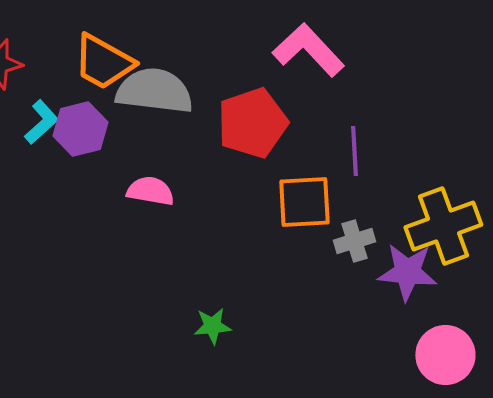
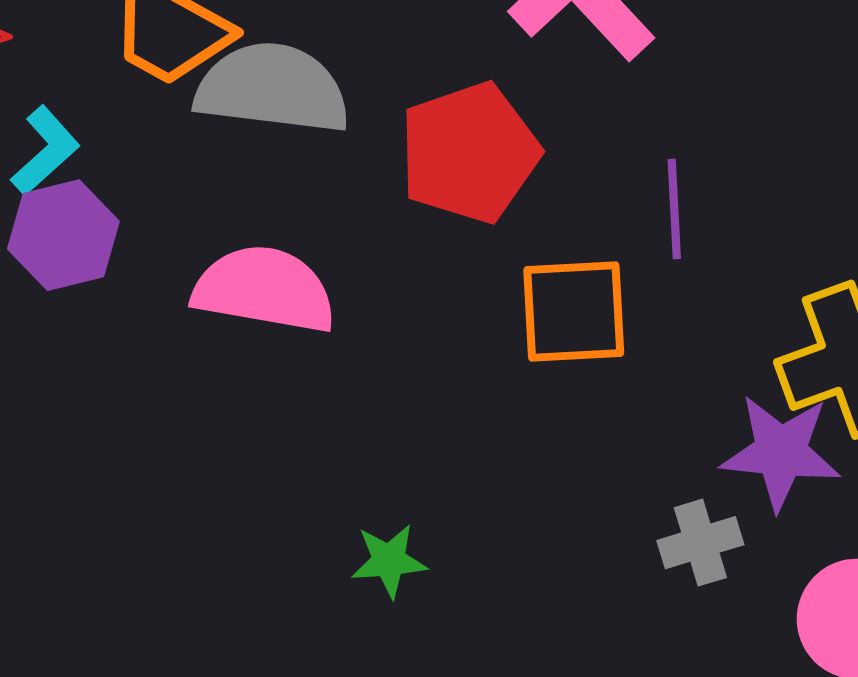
purple hexagon: (80, 129) -> (63, 235), moved
pink semicircle: (150, 191) -> (264, 289), size x1.5
gray cross: (354, 241) -> (700, 543), moved

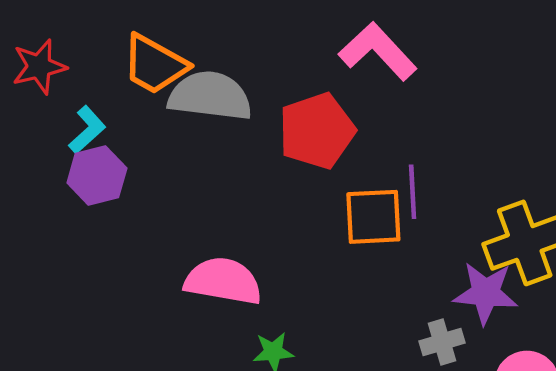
purple line: (674, 209) -> (413, 192), moved
pink semicircle: (264, 289) -> (223, 281), moved

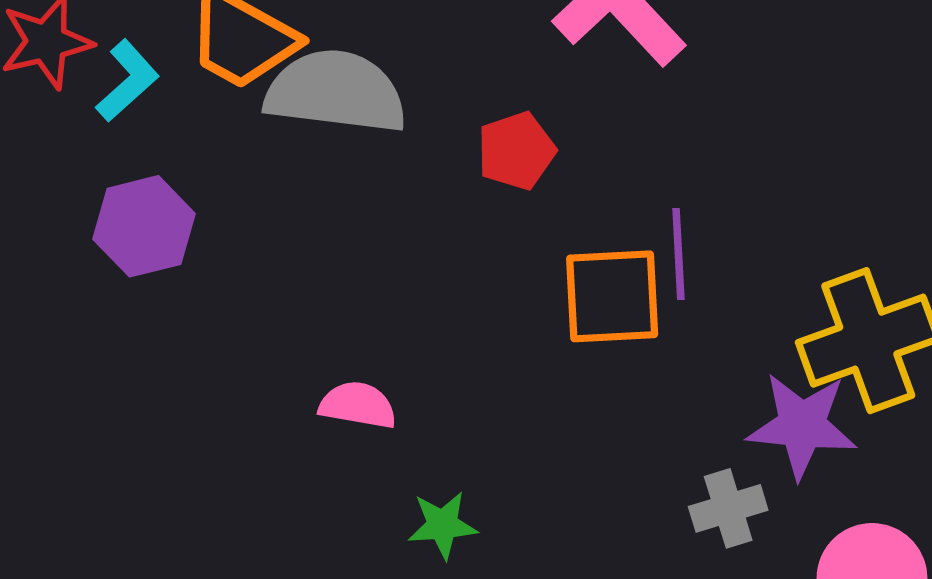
cyan L-shape: (87, 130) -> (127, 81), moved
red pentagon: (317, 131) -> (516, 151), size x0.6
pink semicircle: (223, 281) -> (358, 405), size x0.6

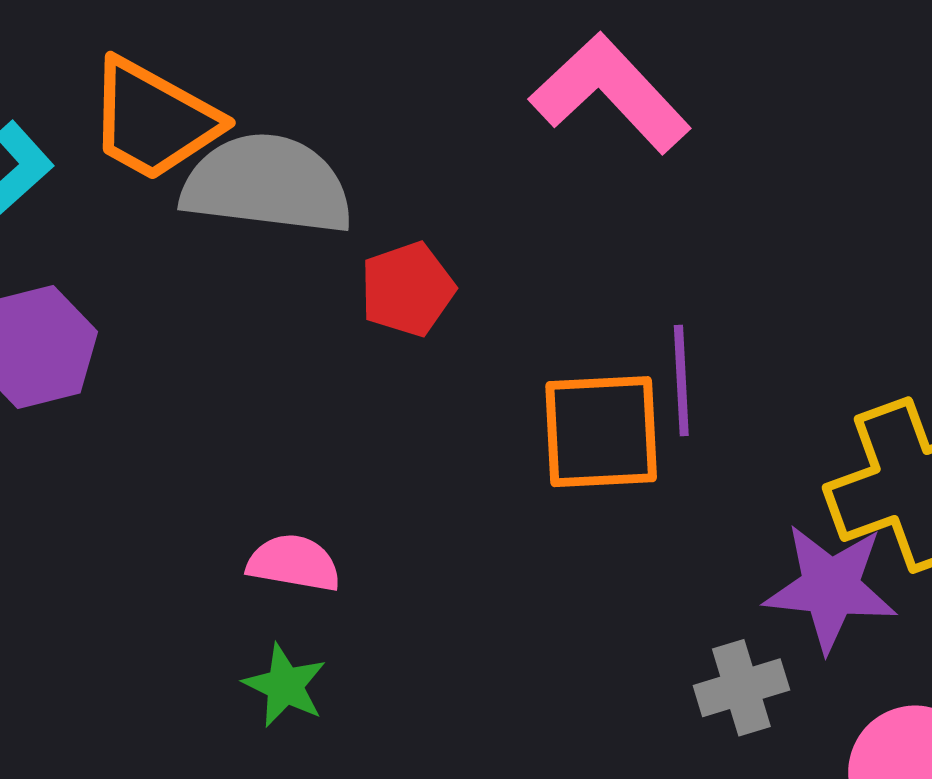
red pentagon: (516, 151) -> (407, 289), moved
green star: (443, 525) -> (285, 686), moved, turned 30

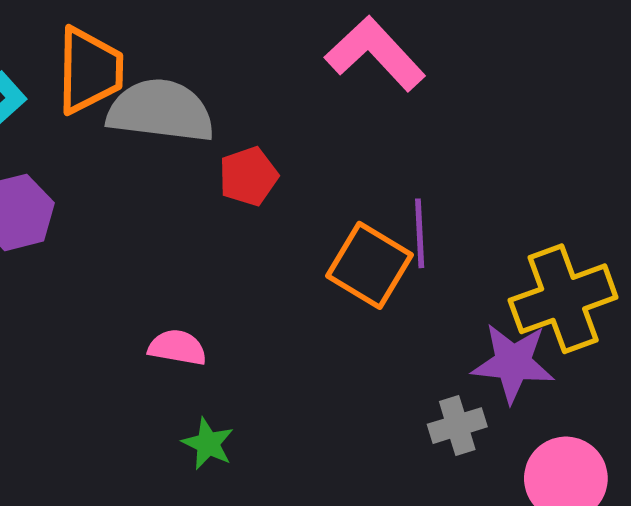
orange trapezoid: (154, 120) -> (90, 70), turned -118
orange square: (601, 432) -> (370, 265), turned 34
green star: (285, 686) -> (208, 444), moved

